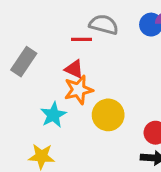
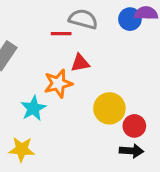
red triangle: (74, 69) -> (80, 63), moved, turned -36
yellow circle: (108, 115) -> (109, 108), moved

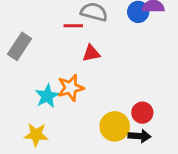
orange star: (58, 83) -> (71, 88), moved
yellow circle: (109, 108) -> (115, 126), moved

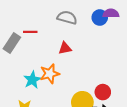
red line: (73, 26) -> (30, 32), moved

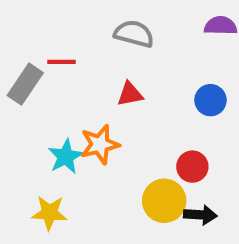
blue circle: (100, 18) -> (210, 100), moved
red circle: (103, 92) -> (192, 167), moved

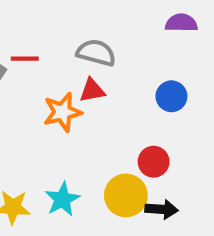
gray semicircle: (134, 34) -> (96, 53), moved
orange star: (100, 144) -> (62, 112), moved
cyan star: (66, 156) -> (62, 199), moved

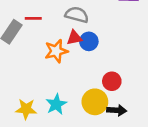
blue circle: (171, 96) -> (89, 41), moved

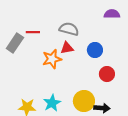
blue circle: (89, 41) -> (95, 50), moved
red circle: (112, 81) -> (107, 74), moved

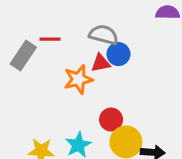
blue circle: (95, 50) -> (118, 54), moved
red circle: (107, 74) -> (111, 120), moved

